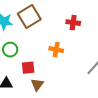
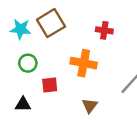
orange cross: (56, 50) -> (84, 63), size x1.5
brown triangle: (37, 85) -> (90, 106), moved

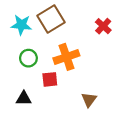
red cross: (104, 30) -> (103, 26), turned 35
orange cross: (84, 63) -> (66, 57), moved, turned -30

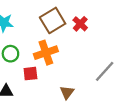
brown square: (51, 19) -> (53, 20), moved

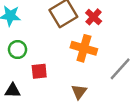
orange cross: (46, 53) -> (84, 48), moved, turned 35

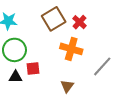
green circle: (18, 50) -> (14, 50), size x1.5
black triangle: (13, 91) -> (15, 77), moved

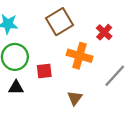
red cross: (79, 22) -> (104, 32), moved
red square: (33, 69) -> (44, 71), moved

